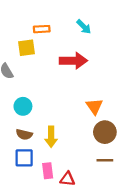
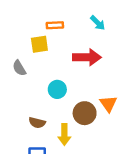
cyan circle: (23, 106) -> (57, 89), moved
brown circle: (105, 132) -> (85, 113), moved
brown semicircle: (24, 134) -> (37, 123), moved

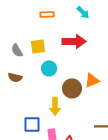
yellow square: (39, 44) -> (38, 46), moved
orange triangle: (108, 104) -> (92, 80), turned 42
brown semicircle: (37, 123) -> (15, 77), moved

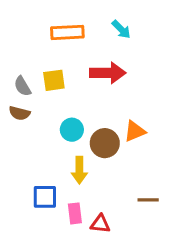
orange rectangle: (47, 14) -> (67, 32), size x1.5
cyan circle: (49, 68) -> (72, 130), moved
brown semicircle: (15, 77) -> (20, 113), moved

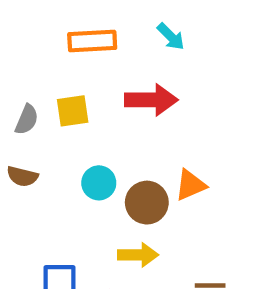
gray semicircle: (22, 86) -> (27, 120), turned -126
brown semicircle: (20, 113) -> (22, 176), moved
yellow arrow: (79, 170) -> (138, 255), moved, turned -90

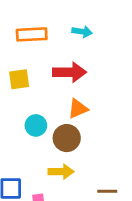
cyan arrow: (171, 37) -> (82, 32), turned -36
orange triangle: (190, 185) -> (78, 109), moved

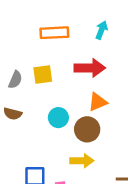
cyan arrow: (82, 32) -> (102, 30), turned -78

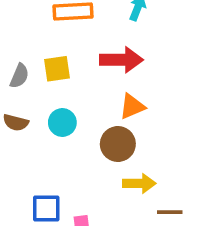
cyan circle: (58, 118) -> (62, 123), moved
yellow arrow: (82, 161) -> (139, 183), moved

